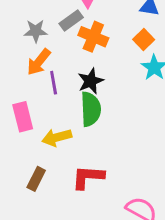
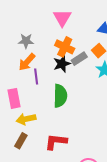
gray rectangle: (71, 20) -> (79, 59), moved
black star: (91, 81) -> (62, 64), moved
yellow arrow: (57, 137) -> (26, 119), moved

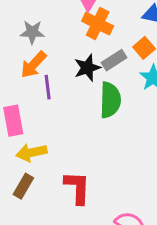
orange cross: (65, 47) -> (98, 24), moved
green semicircle: (60, 96) -> (110, 100), moved
red L-shape: (56, 142) -> (77, 188), turned 85

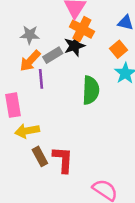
gray rectangle: (114, 60) -> (53, 55), moved
black star: (87, 68) -> (74, 46), moved
brown rectangle: (23, 186) -> (40, 156), moved, turned -60

